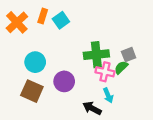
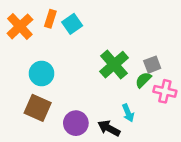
green cross: (96, 55) -> (114, 65), turned -35
pink cross: (105, 72) -> (165, 91), moved
purple circle: (64, 81) -> (76, 123), moved

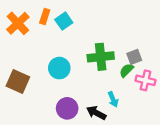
green cross: (114, 65) -> (101, 57), turned 35
cyan circle: (42, 73) -> (59, 68), moved
brown square: (38, 108) -> (18, 81), moved

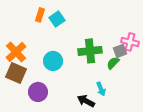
orange cross: (18, 23) -> (16, 52), moved
pink cross: (145, 80) -> (130, 42), moved
purple circle: (67, 108) -> (38, 92), moved

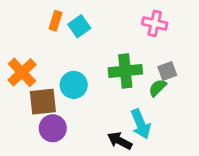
pink cross: (130, 42) -> (155, 23), moved
brown square: (16, 73) -> (43, 102), moved, turned -30
cyan arrow: (101, 89) -> (141, 124), size x1.5

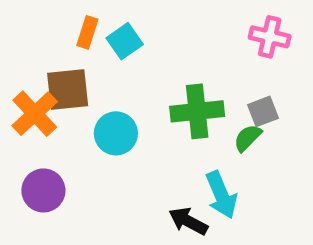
pink cross: (155, 23) -> (270, 37), moved
brown square: (43, 102) -> (68, 89), moved
purple circle: (53, 128) -> (43, 190), moved

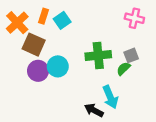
brown square: (68, 89) -> (34, 45), turned 30
orange cross: (35, 114) -> (17, 23), moved
purple circle: (43, 190) -> (38, 71), moved

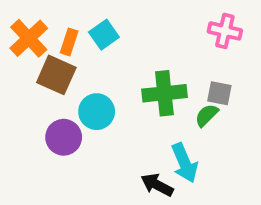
orange rectangle: (44, 16) -> (69, 42), moved
gray square: (131, 55) -> (219, 93), turned 32
purple circle: (38, 71) -> (64, 137), moved

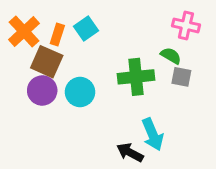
green semicircle: (207, 115) -> (171, 56), moved, turned 75
purple circle: (64, 137) -> (42, 90), moved

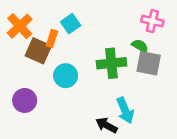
orange rectangle: (57, 35) -> (52, 38), moved
gray square: (181, 77) -> (149, 63), size x1.5
purple circle: (42, 90) -> (25, 100), moved

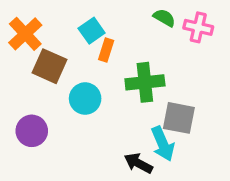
orange rectangle: (52, 38) -> (106, 50), moved
green semicircle: (140, 46) -> (164, 18), moved
gray square: (149, 63) -> (179, 118), moved

